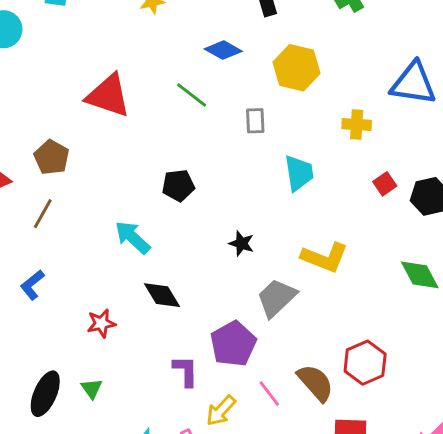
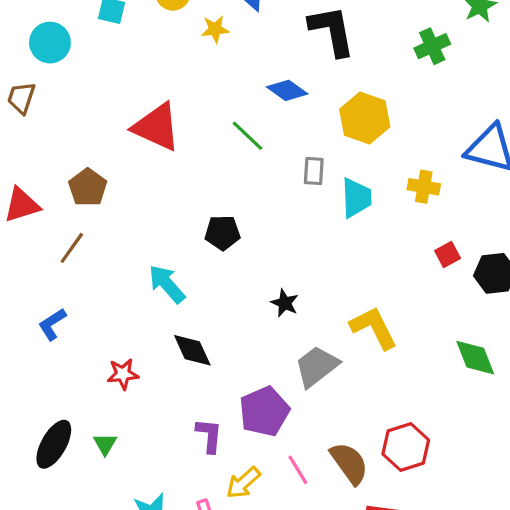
cyan trapezoid: (299, 173) -> (356, 198), moved
yellow L-shape: (325, 257) -> (374, 328), turned -144

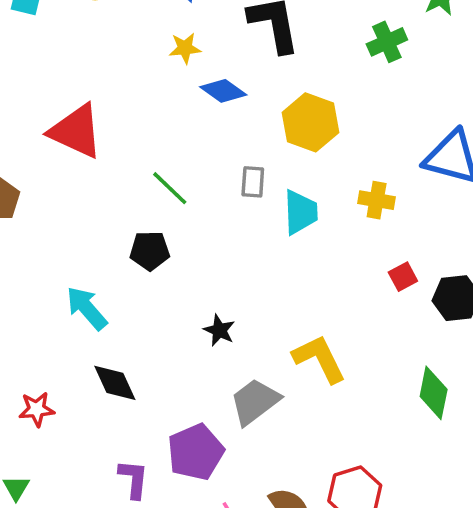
yellow star: (215, 29) -> (185, 48), moved
green line: (248, 136) -> (170, 188), moved
green diamond: (475, 358) -> (434, 393), turned 33

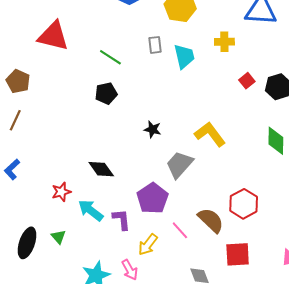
cyan arrow: (87, 308) -> (91, 210), moved

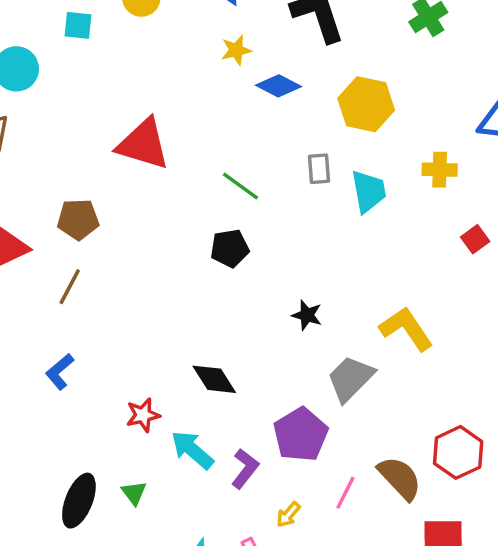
brown pentagon: (18, 81) -> (78, 219), turned -30
purple L-shape: (121, 220) -> (245, 469), turned 40
pink line: (180, 230) -> (345, 493), turned 66
yellow arrow: (148, 245) -> (288, 515), size x0.7

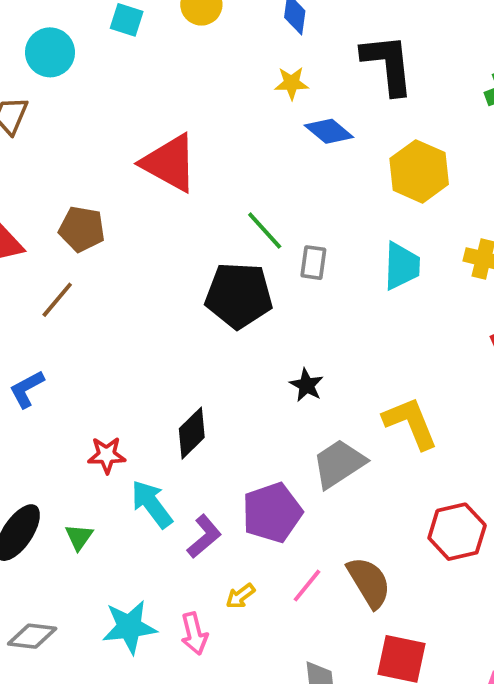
gray rectangle: (319, 169) -> (313, 263), moved
black pentagon: (230, 248) -> (239, 295), size x1.6
black diamond: (214, 379) -> (192, 433), turned 66
red hexagon: (458, 452) -> (457, 532), moved

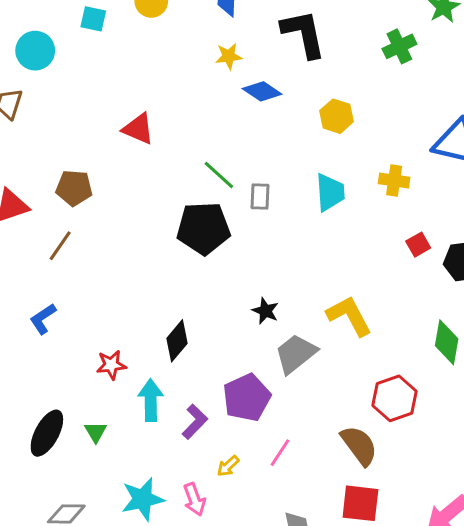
red triangle: (170, 163) -> (138, 129), size x0.7
yellow hexagon: (419, 171) -> (337, 116), size x0.7
black star: (307, 385) -> (265, 311), moved
cyan arrow: (152, 504) -> (151, 400), turned 42
brown semicircle: (369, 582) -> (359, 445), moved

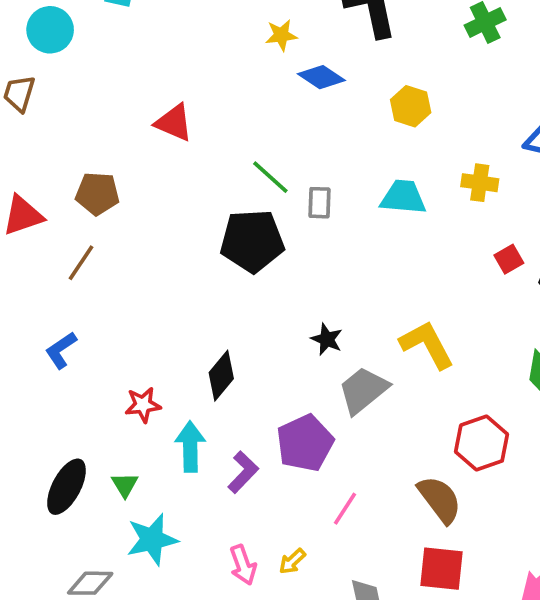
cyan trapezoid: (330, 192) -> (403, 197), turned -81
yellow arrow: (228, 466) -> (292, 561), moved
cyan star: (143, 499) -> (152, 539), moved

